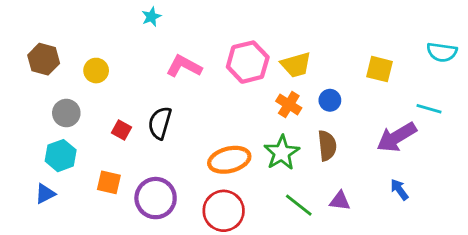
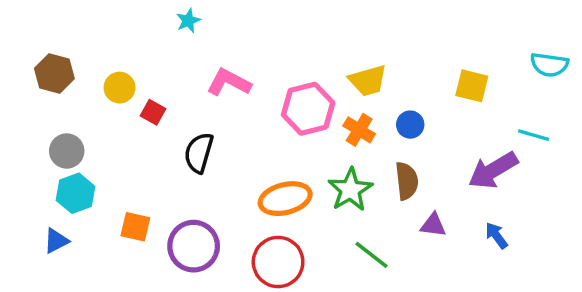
pink hexagon: (248, 62) -> (308, 109), moved
gray circle: (66, 113) -> (67, 151), moved
red square: (122, 130) -> (153, 112), moved
purple triangle: (340, 201) -> (433, 225), moved

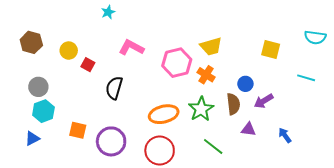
blue circle: (410, 125) -> (245, 84), moved
purple arrow: (493, 170) -> (264, 101), moved, size x0.7

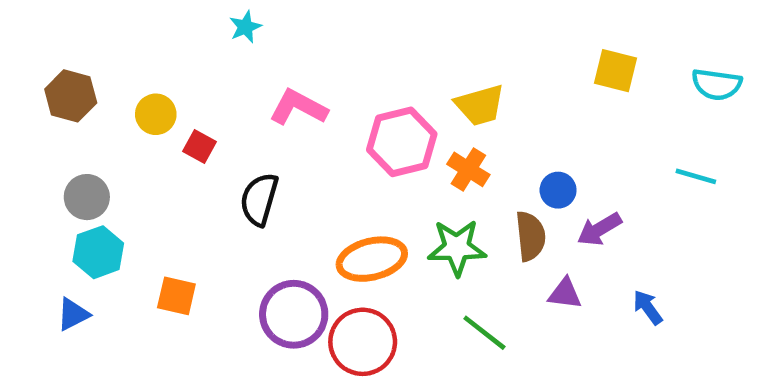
yellow square: (271, 49) -> (615, 71), moved
green star: (201, 109) -> (457, 248), turned 30
purple circle: (111, 141) -> (294, 314), moved

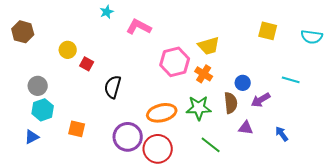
brown hexagon: (71, 96) -> (23, 32), moved
pink L-shape: (298, 107) -> (139, 27), moved
cyan line: (696, 176) -> (291, 80), moved

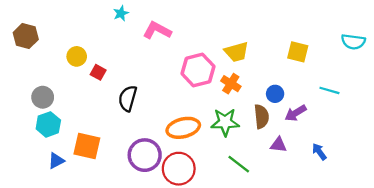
yellow square: (268, 31) -> (298, 52), moved
orange square: (77, 129) -> (87, 146), size x1.4
blue triangle: (32, 137) -> (56, 161), moved

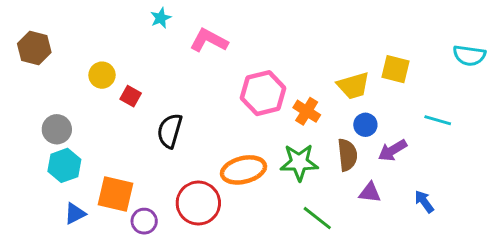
yellow trapezoid: (237, 52) -> (353, 86), moved
purple circle: (145, 155) -> (144, 221), moved, size x0.6
red circle: (179, 169) -> (198, 203), moved

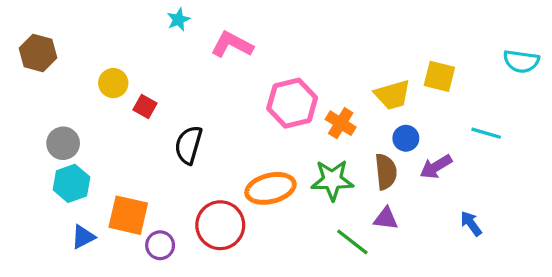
purple triangle: (370, 192) -> (386, 218), moved

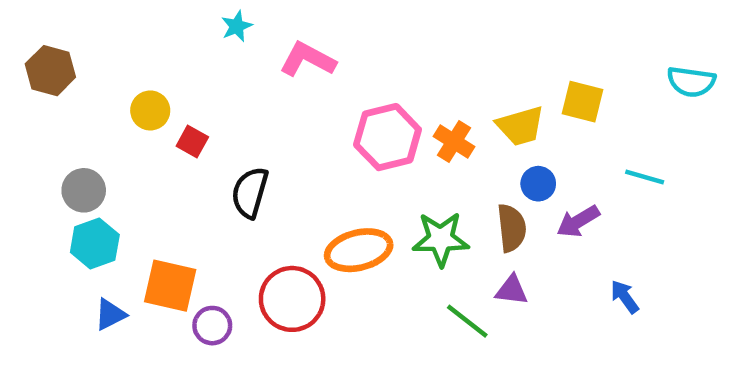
orange cross: (341, 123) -> (454, 142), moved

